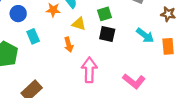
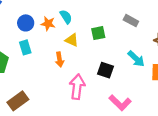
blue circle: (18, 14) -> (26, 23), moved
black square: (107, 34) -> (105, 70), moved

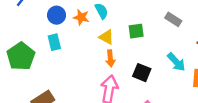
orange arrow: (59, 59) -> (110, 58), moved

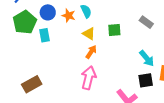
green pentagon: (21, 56) -> (25, 22), moved
orange arrow: (110, 58) -> (91, 52), turned -144
black square: (142, 73) -> (146, 80), moved, turned -35

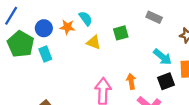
orange arrow: (91, 52) -> (131, 81), moved, turned -32

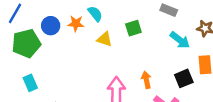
green pentagon: (21, 44) -> (26, 43), turned 30
cyan rectangle: (45, 54) -> (30, 83), moved
cyan arrow: (163, 57) -> (180, 40), moved

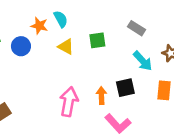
blue circle: (51, 26) -> (21, 46), moved
black square: (184, 78) -> (125, 88), moved

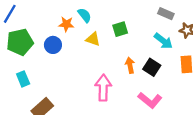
gray rectangle: (136, 28) -> (166, 14), moved
black square: (125, 88) -> (152, 67), turned -36
orange arrow: (101, 95) -> (130, 65), moved

